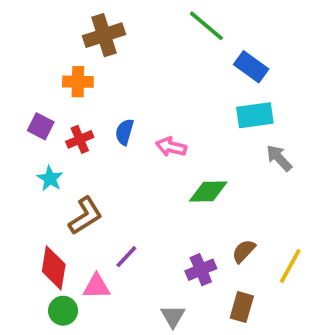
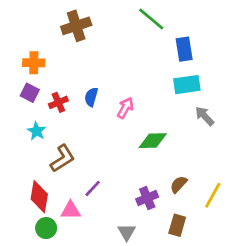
blue rectangle: (251, 67) -> (184, 49), turned 45
orange cross: (78, 82) -> (34, 63), moved
pink arrow: (171, 147) -> (125, 108), turned 105

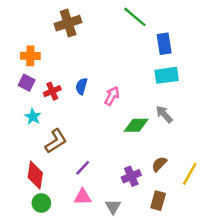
gray arrow: (205, 116) -> (164, 114), moved
pink triangle: (71, 210) -> (83, 197), moved

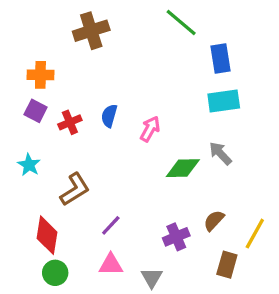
cyan star: (33, 117) -> (29, 165), moved
brown rectangle: (158, 201) -> (227, 265), moved

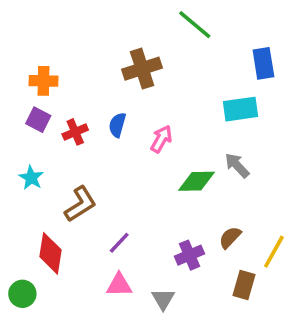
brown cross: (91, 31) -> (142, 69), moved
blue rectangle: (220, 58) -> (263, 63), moved
green circle: (55, 273) -> (22, 294), moved

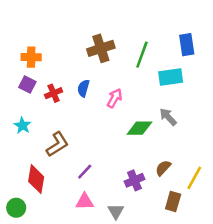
green line: (195, 25) -> (142, 55), moved, turned 70

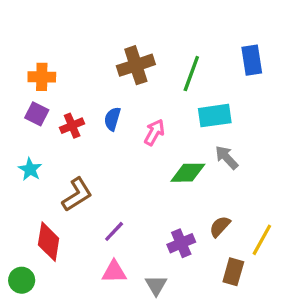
cyan rectangle: (171, 77) -> (215, 116), moved

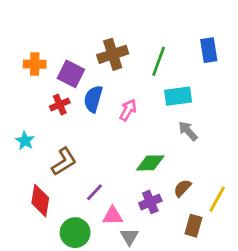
purple square: (37, 114) -> (71, 74), moved, size x1.4
blue semicircle: (112, 119) -> (93, 99), size x1.4
green diamond: (188, 173) -> (150, 163), moved
pink triangle: (114, 272) -> (113, 216), moved
green circle: (22, 280) -> (75, 233), moved, size x1.4

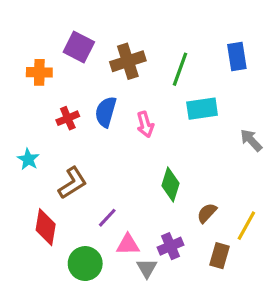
purple square: (71, 74) -> (79, 47), moved
pink arrow: (128, 110) -> (145, 124), turned 135
gray arrow: (188, 131) -> (251, 140), moved
green diamond: (150, 163) -> (170, 185), turned -72
purple cross: (150, 202) -> (170, 246), moved

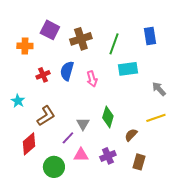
yellow line: (246, 226) -> (156, 118), moved, turned 42
red diamond: (46, 227) -> (29, 144), turned 40
gray triangle: (147, 268) -> (83, 124), moved

